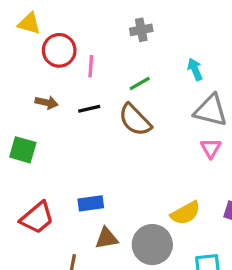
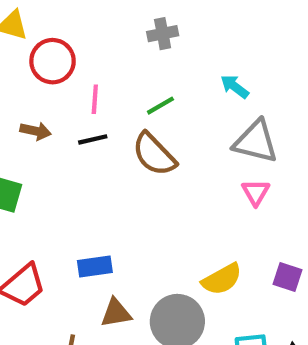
pink line: (91, 66) -> (95, 99), moved
cyan arrow: (195, 69) -> (235, 87), turned -30

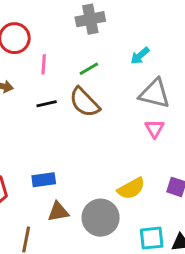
gray cross: (163, 34) -> (90, 19), size x1.4
cyan arrow: (235, 87) -> (140, 56), turned -78
black line: (93, 139) -> (47, 104), moved

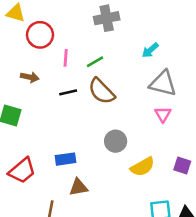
green line: (89, 69) -> (95, 62), moved
gray circle: (101, 218) -> (116, 141), moved, size x0.7

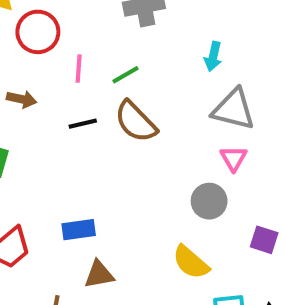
cyan arrow: (150, 50) -> (213, 56), turned -36
gray circle: (116, 141) -> (209, 201), moved
yellow semicircle: (142, 167) -> (191, 262), moved, turned 70

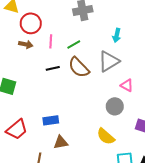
brown arrow: (22, 99) -> (26, 44), moved
gray triangle: (234, 109) -> (109, 61), moved, turned -45
pink triangle: (234, 158) -> (127, 85), turned -32

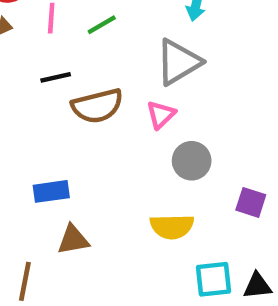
brown semicircle: (79, 67) -> (97, 106), moved, turned -60
pink triangle: (127, 85) -> (161, 115), moved, turned 48
yellow semicircle: (106, 136) -> (172, 227), turned -42

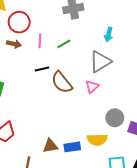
brown semicircle: (97, 106) -> (62, 82), turned 65
gray circle: (192, 161) -> (115, 118), moved
blue rectangle: (51, 191) -> (72, 147), moved

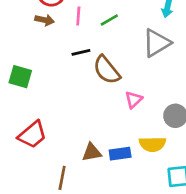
pink triangle: (92, 87) -> (134, 100), moved

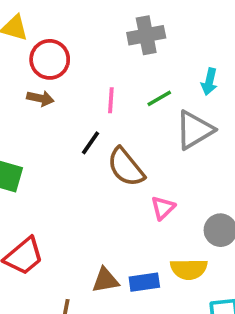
pink line: (78, 16) -> (111, 100), moved
green line: (109, 20) -> (159, 98), moved
black line: (81, 52) -> (91, 143), turned -42

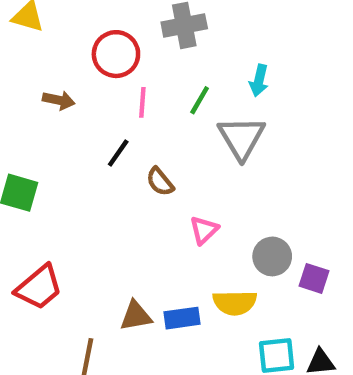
red circle: (50, 59) -> (116, 54), moved
green line: (159, 98) -> (200, 100), turned -30
gray triangle: (194, 130) -> (241, 138), turned -30
brown semicircle: (126, 167) -> (160, 182), size x0.6

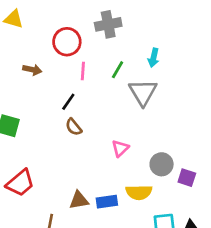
brown semicircle: (160, 182) -> (74, 127), moved

